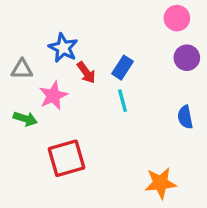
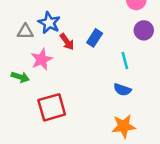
gray triangle: (22, 69) -> (25, 32), moved
cyan line: (123, 101) -> (125, 61), moved
blue semicircle: (185, 117) -> (122, 90), moved, turned -60

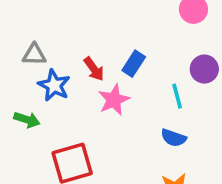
blue star: (49, 23) -> (54, 85), moved
purple circle: (144, 30) -> (204, 69), moved
pink star: (42, 59) -> (114, 100), moved

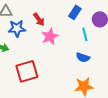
blue rectangle: (134, 64) -> (75, 12), moved
blue star: (54, 85) -> (17, 28), turned -30

